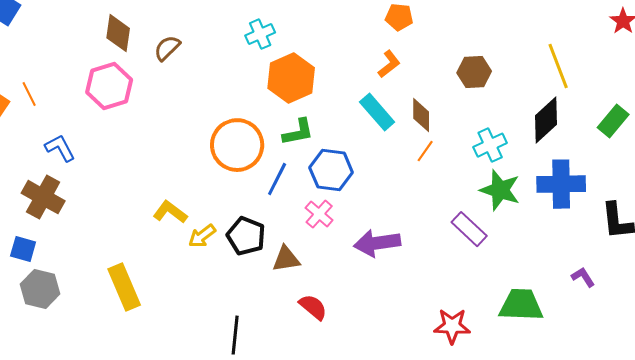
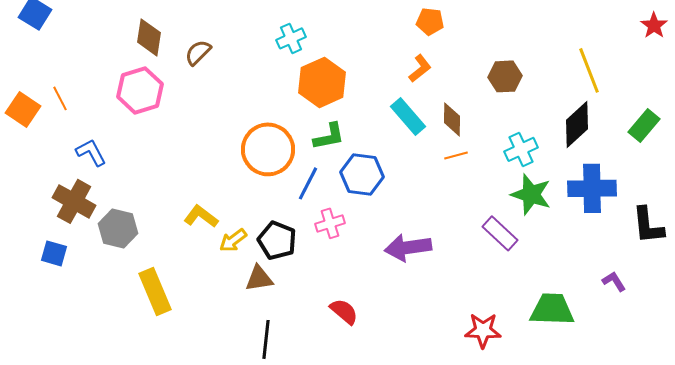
orange line: (425, 151) -> (456, 155), turned 40
pink cross: (319, 214) -> (330, 223), moved, turned 32
brown triangle: (286, 259) -> (259, 278), moved
gray hexagon: (40, 289) -> (118, 228), moved

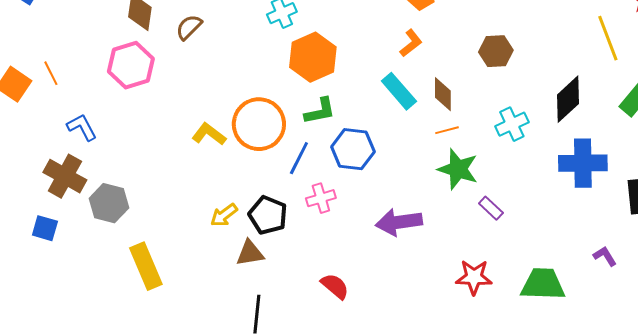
yellow line: (589, 70) -> (608, 38), moved
green star: (531, 194) -> (458, 169), moved
yellow L-shape: (201, 216) -> (209, 134), moved
purple rectangle: (500, 233) -> (491, 208), size x0.7
red star: (483, 330) -> (474, 277), moved

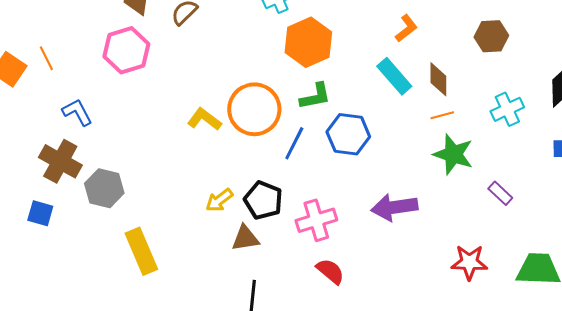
pink cross: (321, 198) -> (316, 220), moved, size x1.4
purple rectangle: (491, 208) -> (500, 193), moved

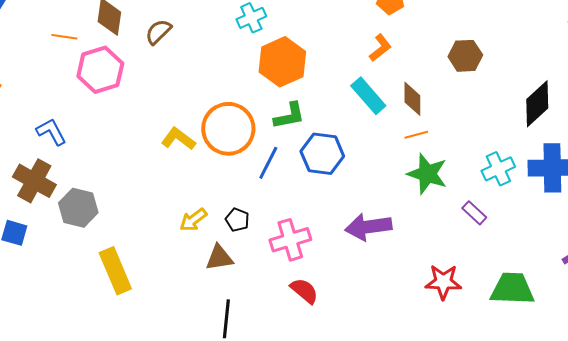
orange line: (46, 58) -> (64, 37), moved, turned -55
cyan cross: (507, 109) -> (498, 169), moved
black pentagon: (263, 200) -> (237, 220), size x0.6

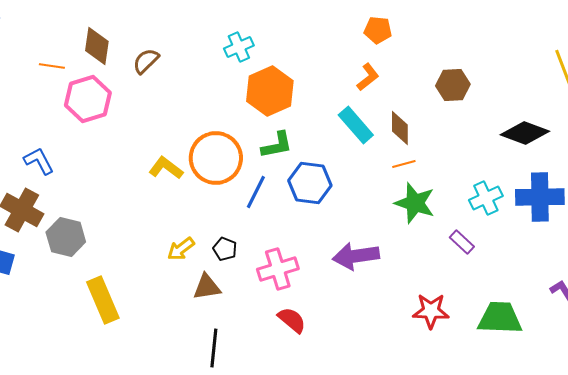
black diamond: (537, 104) -> (525, 133), turned 63

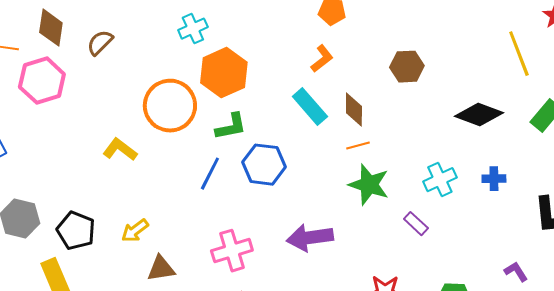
orange circle: (216, 158) -> (170, 106), moved
blue cross: (540, 197) -> (494, 179), size x0.5
black pentagon: (225, 249) -> (76, 231), moved, size x1.6

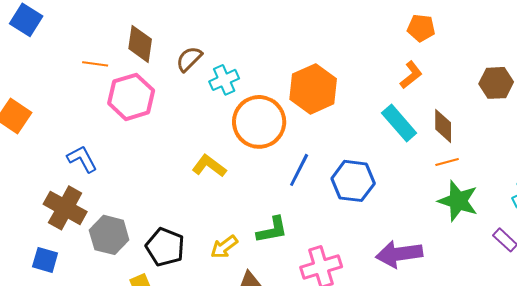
cyan cross: (193, 29) -> (224, 80), moved
green L-shape: (231, 127) -> (272, 230), moved
blue line: (210, 174) -> (299, 170), moved

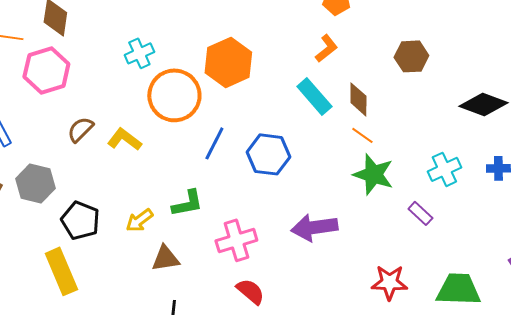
brown semicircle: (189, 59) -> (80, 129), moved
orange line: (447, 162) -> (362, 135), turned 50
gray hexagon: (109, 235) -> (35, 183), moved

